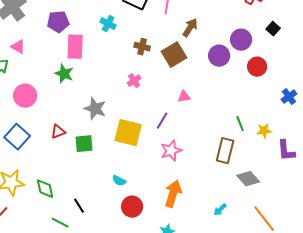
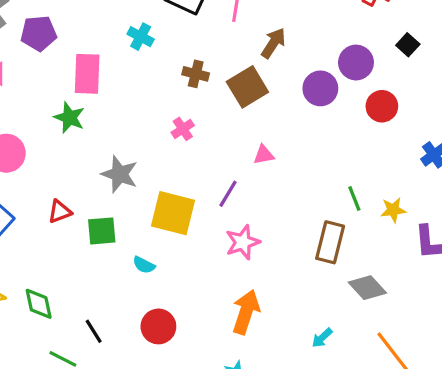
purple pentagon: (58, 22) -> (39, 33), moved
cyan semicircle: (119, 181) -> (144, 265), moved
red circle: (132, 207) -> (158, 326), moved

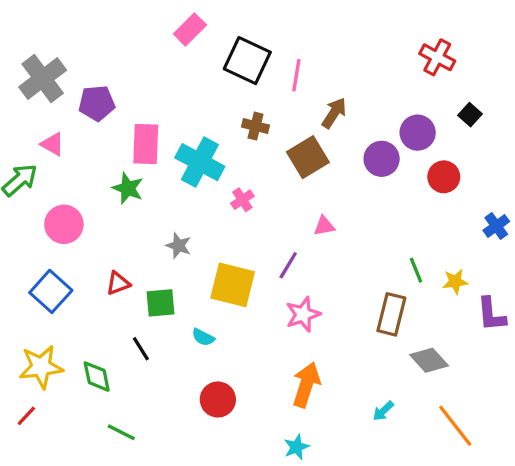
cyan cross: (141, 37) -> (200, 162), moved, size x1.8
brown cross: (196, 74) -> (255, 126), moved
gray star: (120, 174) -> (179, 246), size x0.7
black line: (94, 331) -> (141, 349), moved

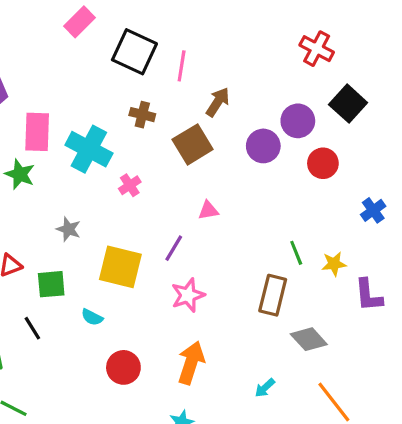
black square: (470, 115) -> (348, 104), size x1.6
red circle: (218, 399) -> (123, 367), moved

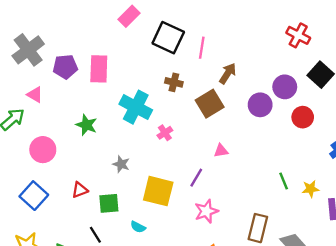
pink rectangle: (37, 132) -> (99, 69), moved
brown rectangle: (273, 295) -> (258, 228), moved

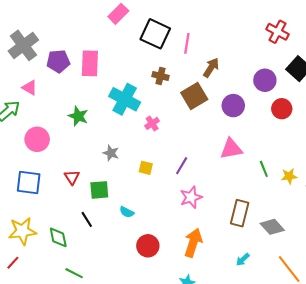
purple circle: (260, 105) -> (233, 106), moved
pink triangle: (221, 151) -> (231, 149), moved, size x1.6
red triangle: (80, 190) -> (72, 177), turned -42
yellow square: (158, 191) -> (146, 168), moved, size x0.5
blue square: (34, 196) -> (29, 183), turned -35

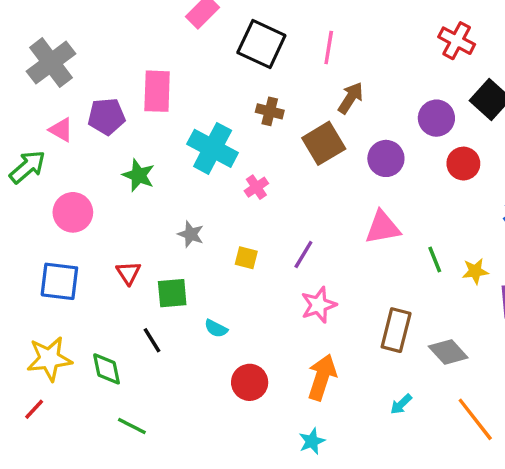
pink line: (187, 43) -> (329, 47), moved
purple pentagon: (58, 61) -> (107, 116), moved

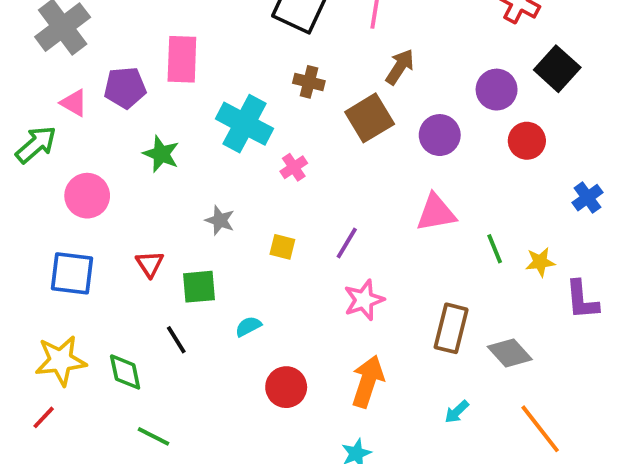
cyan semicircle: (216, 328) -> (248, 326), turned 125

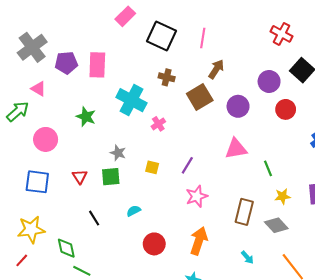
purple pentagon: (125, 88) -> (66, 63), moved
yellow star: (540, 262) -> (283, 196), moved
green square: (199, 287) -> (111, 177), moved
green diamond: (125, 372) -> (66, 248), moved
cyan arrow: (457, 412) -> (247, 257), turned -88

